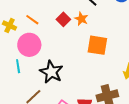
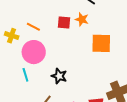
red square: (63, 19) -> (64, 22), turned -32
black star: (51, 72) -> (59, 76), size x0.7

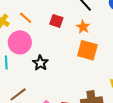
orange star: (82, 19) -> (83, 27), moved
black star: (59, 76) -> (40, 63), moved

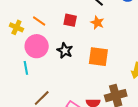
orange square: (87, 50) -> (98, 57), moved
black star: (40, 63) -> (65, 51), moved

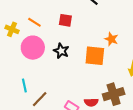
orange star: (97, 23) -> (111, 39), moved
cyan line: (26, 68) -> (24, 86), moved

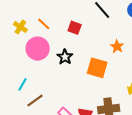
orange star: (111, 39) -> (117, 46), moved
cyan line: (24, 86) -> (22, 84), turned 32

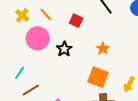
orange star: (117, 46) -> (103, 49), moved
orange square: (97, 68) -> (98, 77), moved

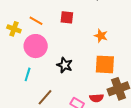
black star: (64, 49) -> (65, 65), moved
cyan line: (20, 73) -> (28, 74), moved

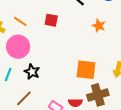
orange star: (101, 36) -> (99, 26), moved
black star: (65, 65) -> (32, 72), moved

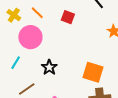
black star: (32, 72) -> (49, 67), moved

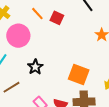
orange line: (37, 13) -> (37, 14), moved

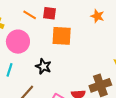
orange square: (79, 74) -> (62, 36), moved

